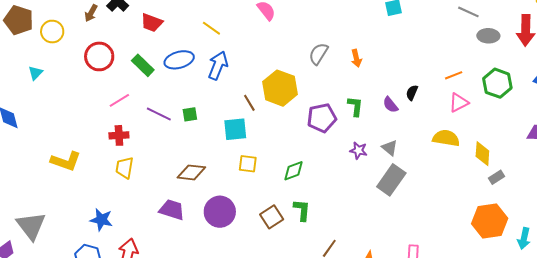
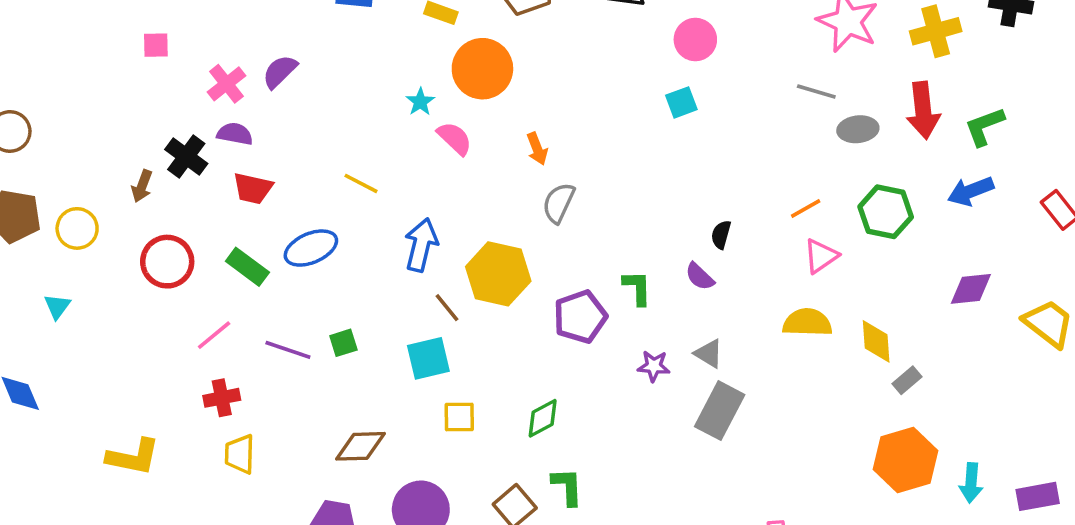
orange arrow: (356, 58) -> (537, 149), moved
blue arrow: (218, 65) -> (421, 245), moved
black semicircle: (412, 93) -> (721, 235), moved

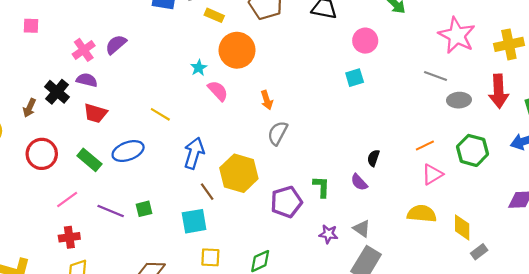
pink square: (156, 45) -> (31, 26), moved

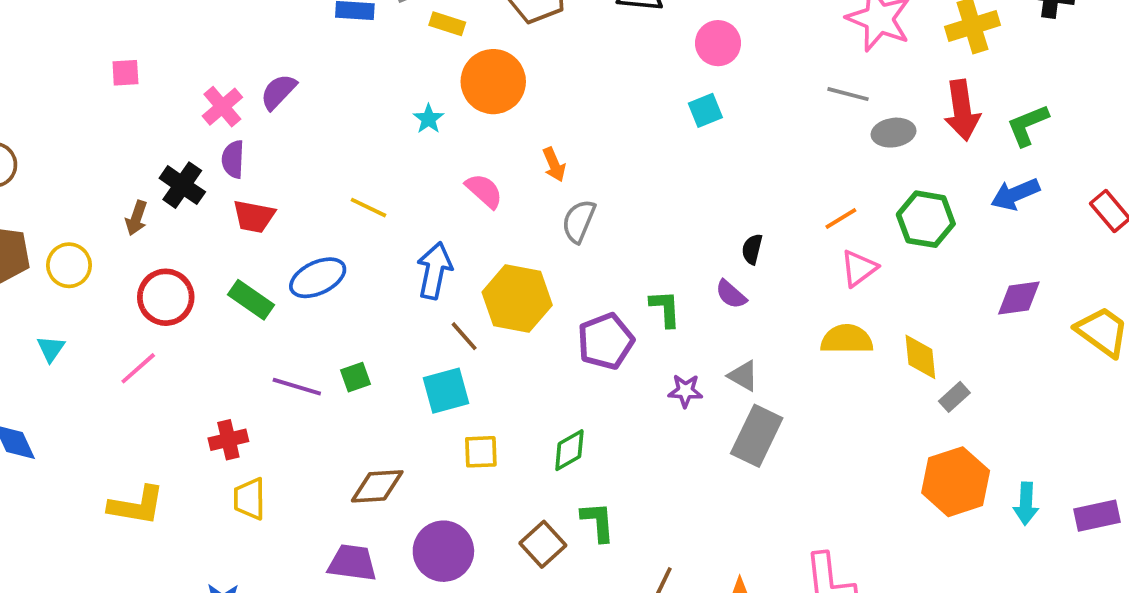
purple semicircle: (87, 80) -> (233, 159), turned -96
pink semicircle: (218, 91) -> (484, 191), moved
pink line: (67, 199) -> (138, 368), moved

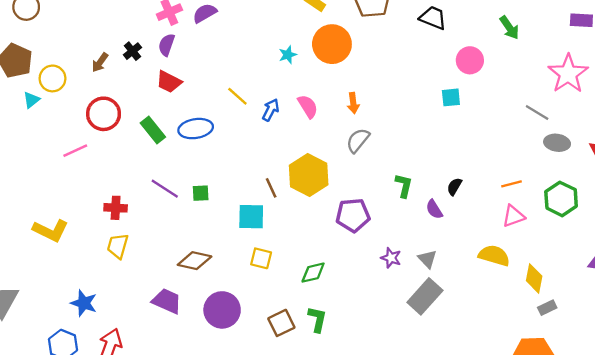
black cross: (182, 185) -> (132, 51), size x0.7
blue arrow: (434, 271) -> (271, 110), moved, size x0.7
green L-shape: (665, 309) -> (404, 186), moved
cyan triangle: (51, 349) -> (31, 100), moved

